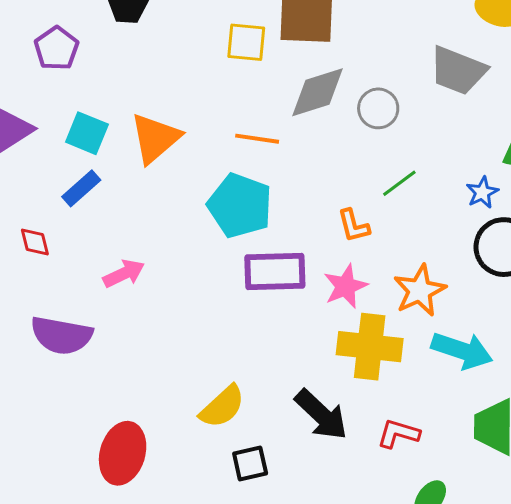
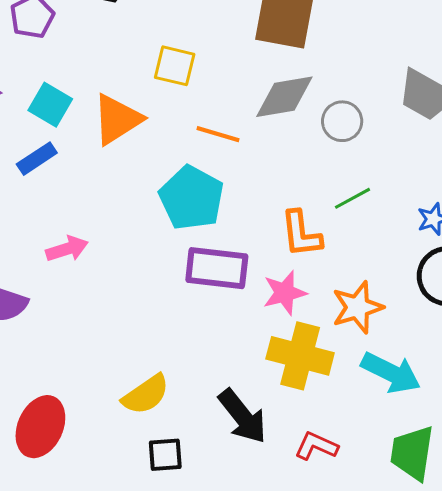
yellow square: (246, 42) -> (175, 66), moved
orange L-shape: (354, 226) -> (301, 234), size x1.4

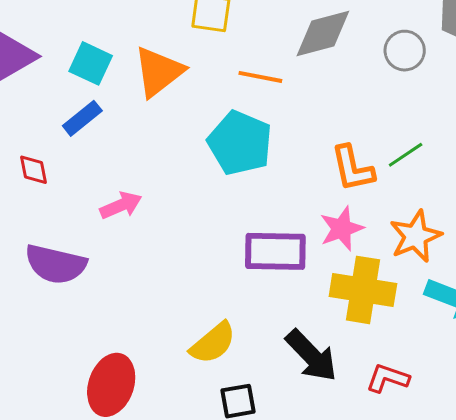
gray circle: (342, 121) -> (405, 51), moved
green line: (352, 198) -> (406, 155), moved
purple rectangle: (217, 268) -> (275, 251), moved

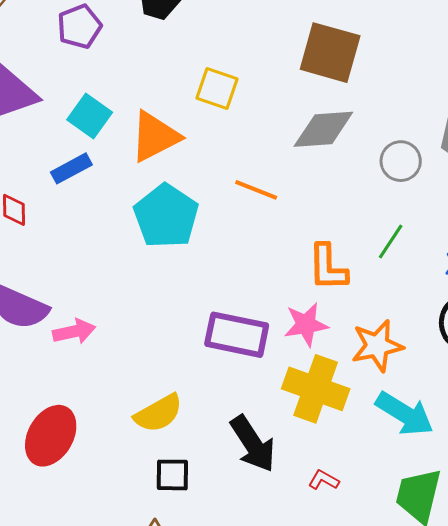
orange line: (260, 77) -> (256, 190), moved
cyan pentagon: (240, 143) -> (166, 216), moved
green line: (406, 155) -> (391, 241), moved, turned -33
pink arrow: (121, 205) -> (74, 332), moved
red L-shape: (388, 378) -> (324, 480), size x0.7

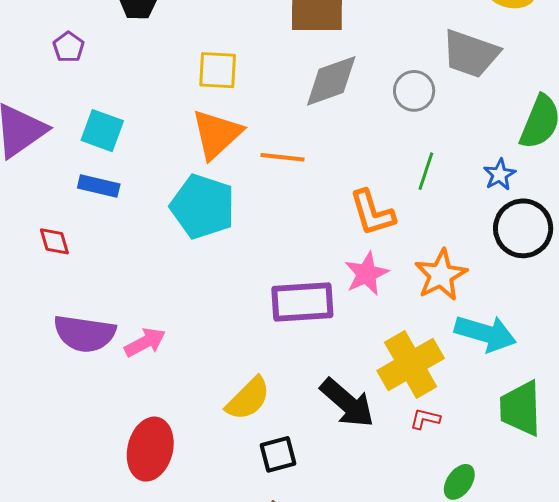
purple pentagon: (79, 27) -> (69, 47), size x0.7
orange triangle: (155, 137) -> (217, 134), moved
blue rectangle: (71, 168) -> (99, 186), turned 57
yellow cross: (316, 389) -> (411, 364), moved, turned -34

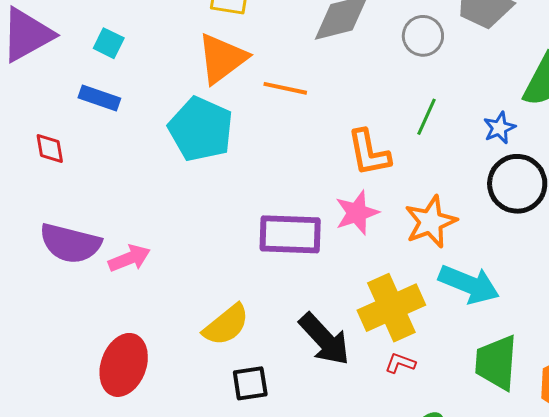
cyan square: (102, 131) -> (109, 43), size x0.7

